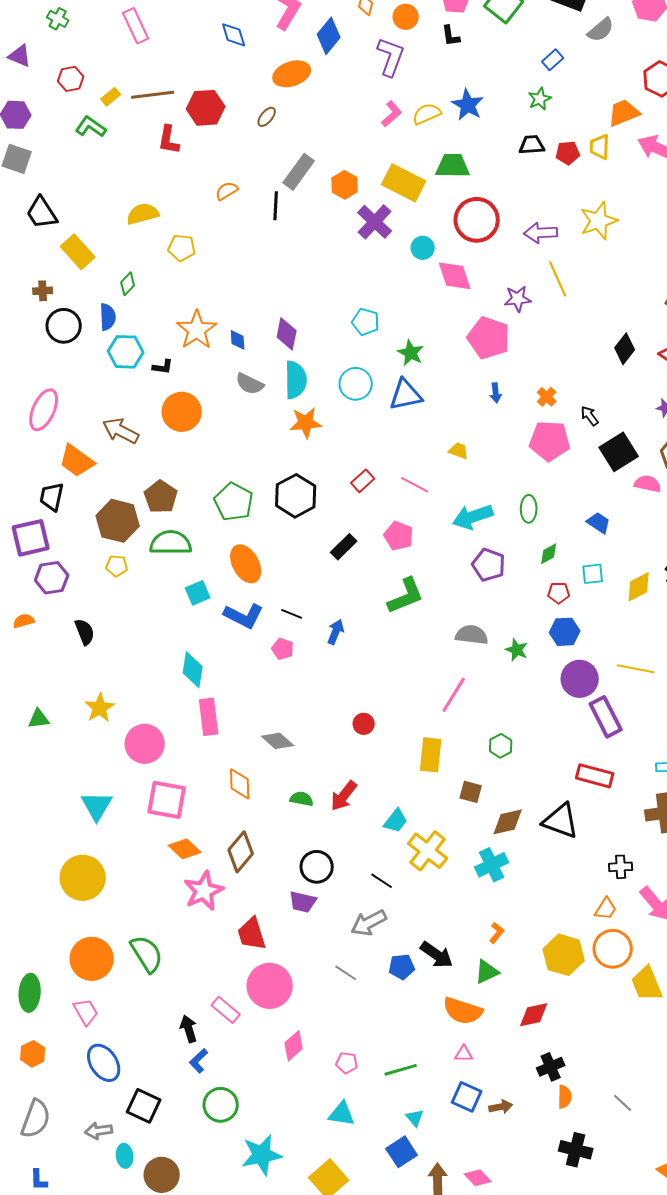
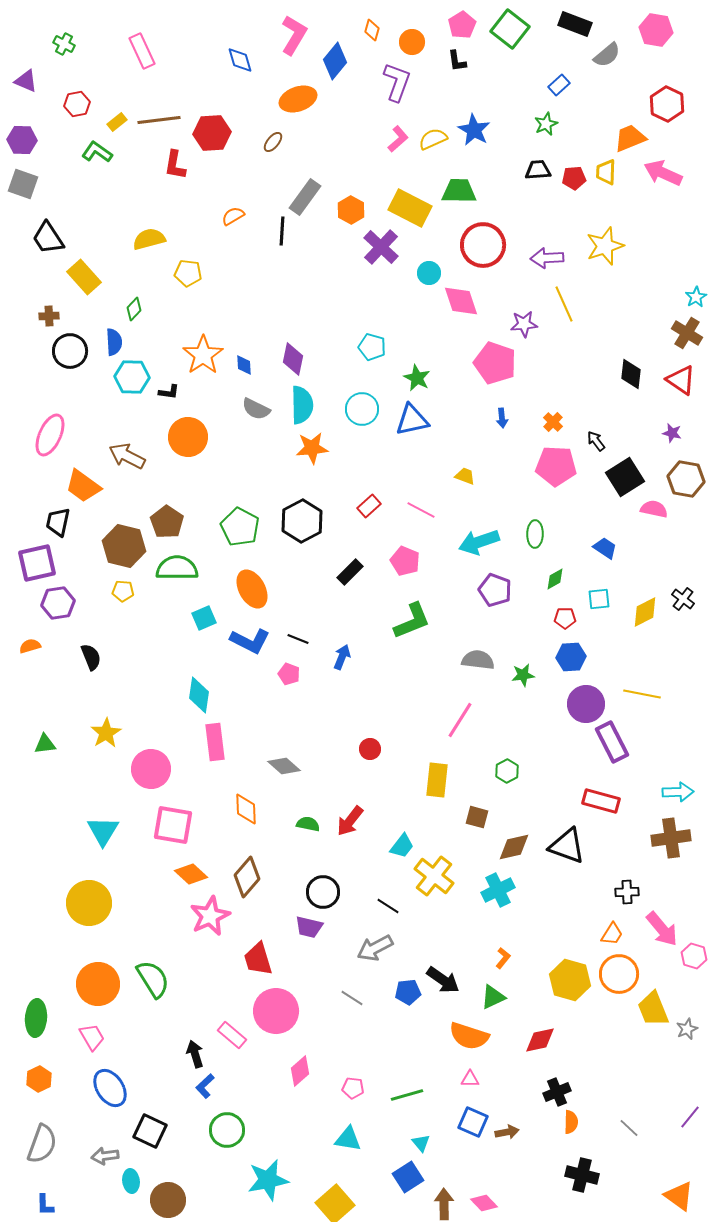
black diamond: (625, 349) -> (631, 374), turned -32
green star: (517, 650) -> (523, 675), turned -30

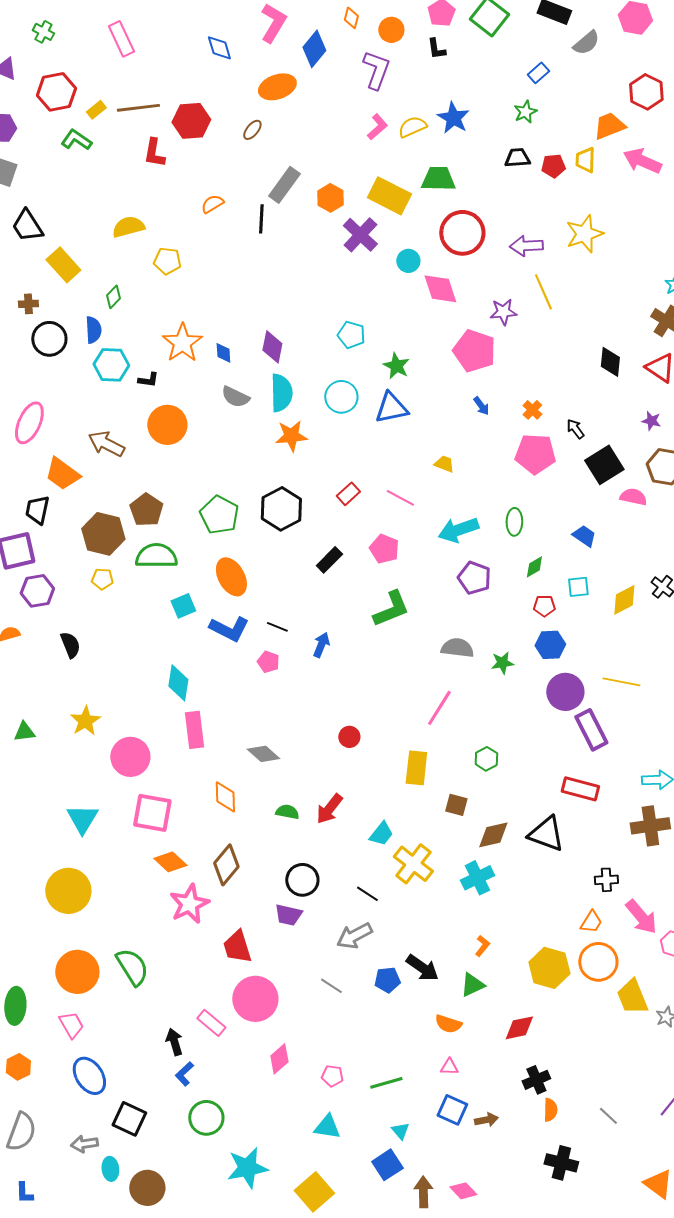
red hexagon: (77, 104) -> (56, 92), size x1.5
blue arrow: (502, 418) -> (481, 406), turned -30
orange semicircle: (469, 1036) -> (448, 1024), size x0.7

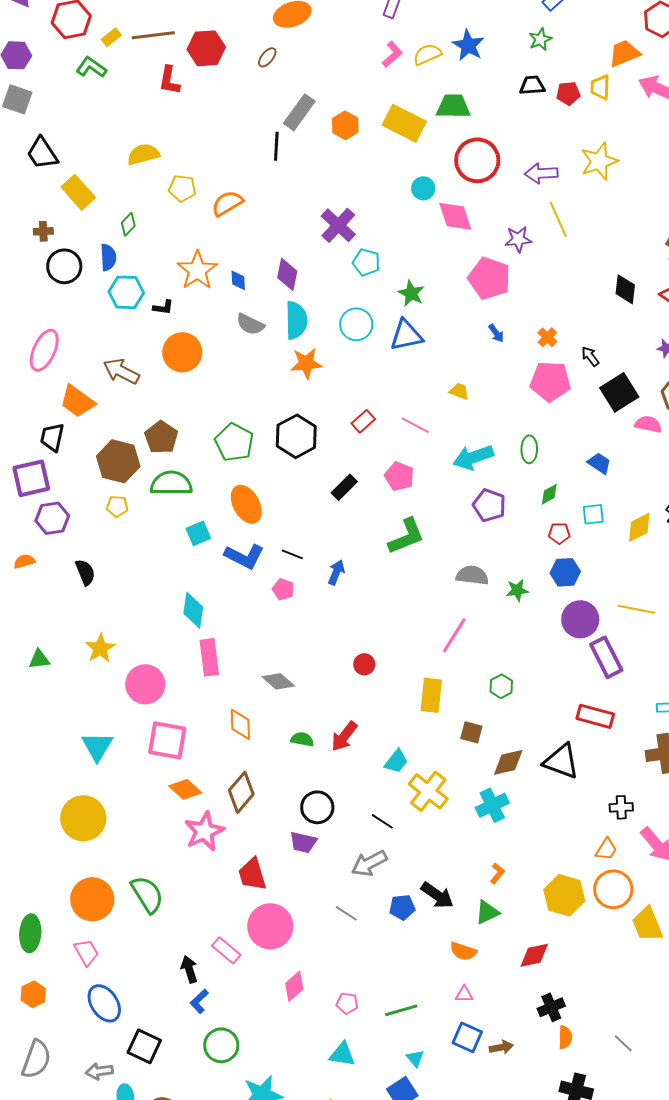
orange semicircle: (212, 204) -> (227, 203), moved, size x1.4
purple cross: (360, 235) -> (338, 225), moved

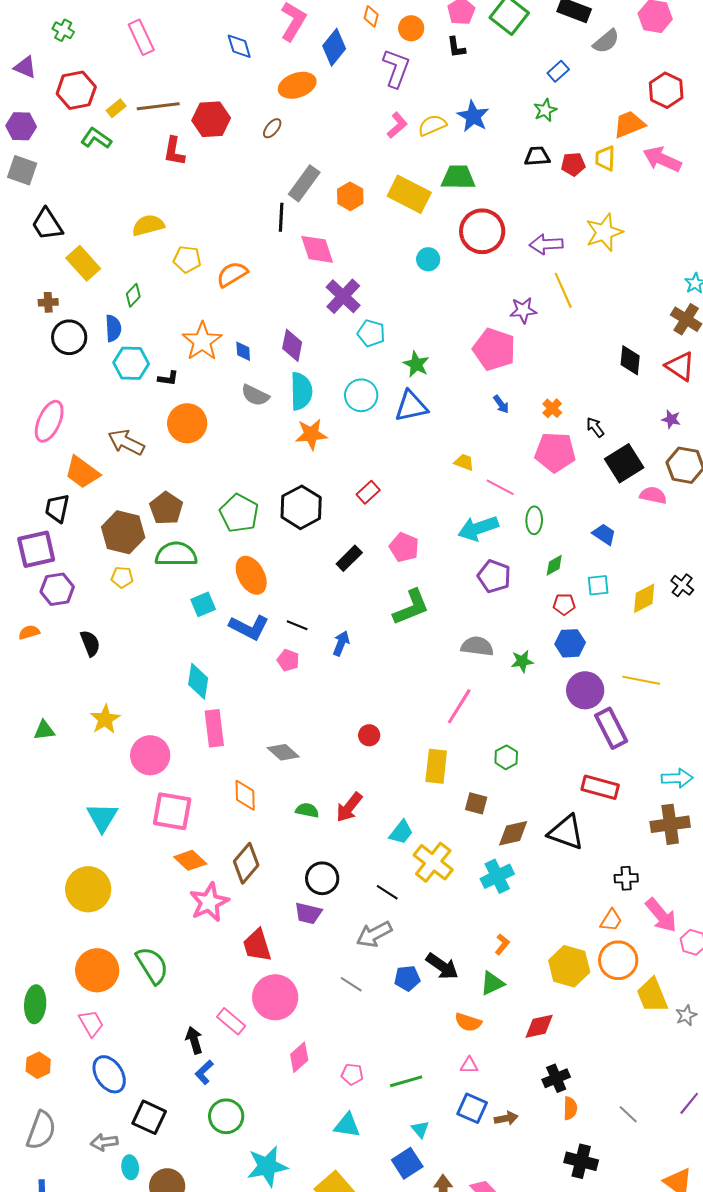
pink diamond: (455, 216) -> (317, 249), moved
pink line: (415, 425) -> (500, 487), moved

